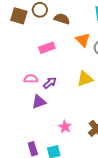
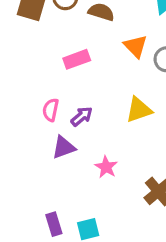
pink semicircle: (31, 79) -> (51, 110), turned -80
pink star: (65, 127) -> (106, 167), moved

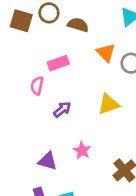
pink semicircle: (51, 110) -> (37, 86), moved
purple triangle: (64, 147) -> (48, 161), moved, turned 36

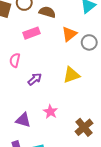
orange triangle: (106, 53) -> (69, 34), turned 35
pink rectangle: (58, 63) -> (32, 33), moved

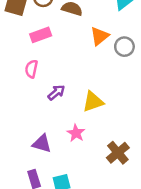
pink rectangle: (32, 33) -> (41, 35), moved
yellow triangle: (71, 75) -> (93, 102), moved

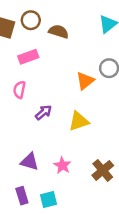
orange triangle: (100, 36) -> (85, 81), moved
pink star: (76, 133) -> (62, 165), moved

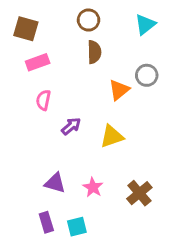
brown circle: (31, 20) -> (89, 20), moved
brown semicircle: (59, 32) -> (94, 52), moved, turned 72
pink rectangle: (28, 57) -> (38, 62), moved

